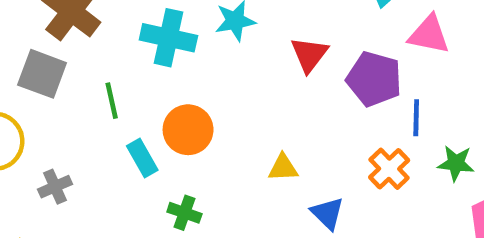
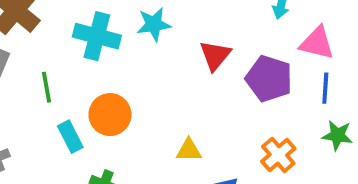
blue line: (416, 118) -> (325, 88), moved
green star: (456, 163) -> (337, 135), moved

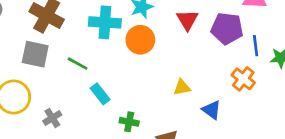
green line: (46, 87) -> (78, 64), turned -40
blue line: (325, 88) -> (256, 46), moved
orange circle: (110, 115) -> (140, 40), moved

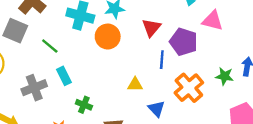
blue line: (256, 46) -> (162, 60), moved
orange cross: (243, 79) -> (189, 88), size x1.4
gray cross: (52, 118) -> (34, 88), moved, size x1.5

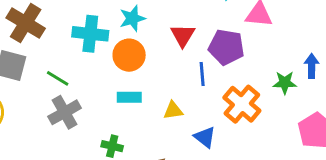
cyan rectangle: (64, 76) -> (129, 97), moved, turned -54
gray cross: (34, 88) -> (65, 112), moved

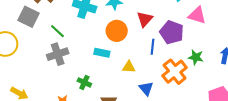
orange circle: (129, 55) -> (117, 31), moved
green star: (285, 83) -> (196, 57), moved

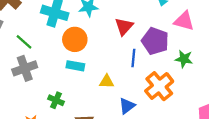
orange circle: (117, 31) -> (75, 39), moved
green star: (196, 57) -> (184, 59), moved
blue triangle: (146, 88) -> (127, 106), turned 35

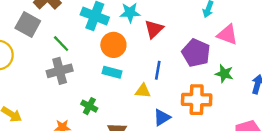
red triangle: (124, 26) -> (154, 29), moved
blue line: (133, 58) -> (158, 70), moved
orange cross: (159, 86) -> (197, 100), turned 36

